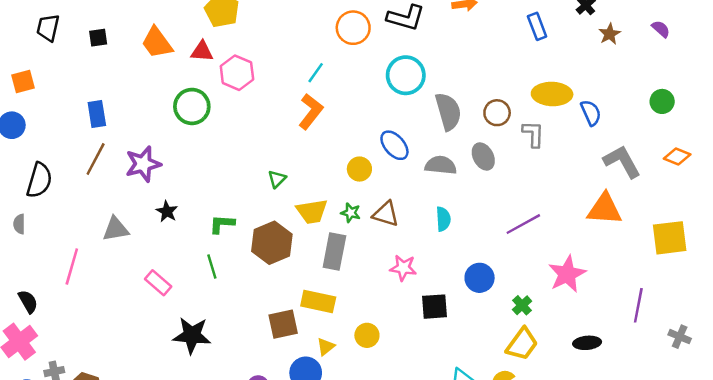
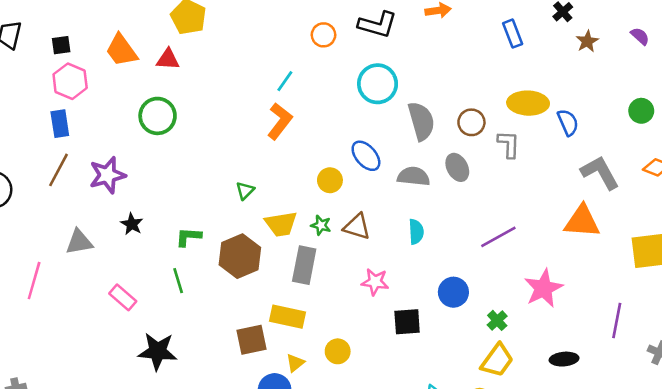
orange circle: (353, 28) -> (324, 35), size x0.7
pink hexagon: (237, 73) -> (70, 81), moved

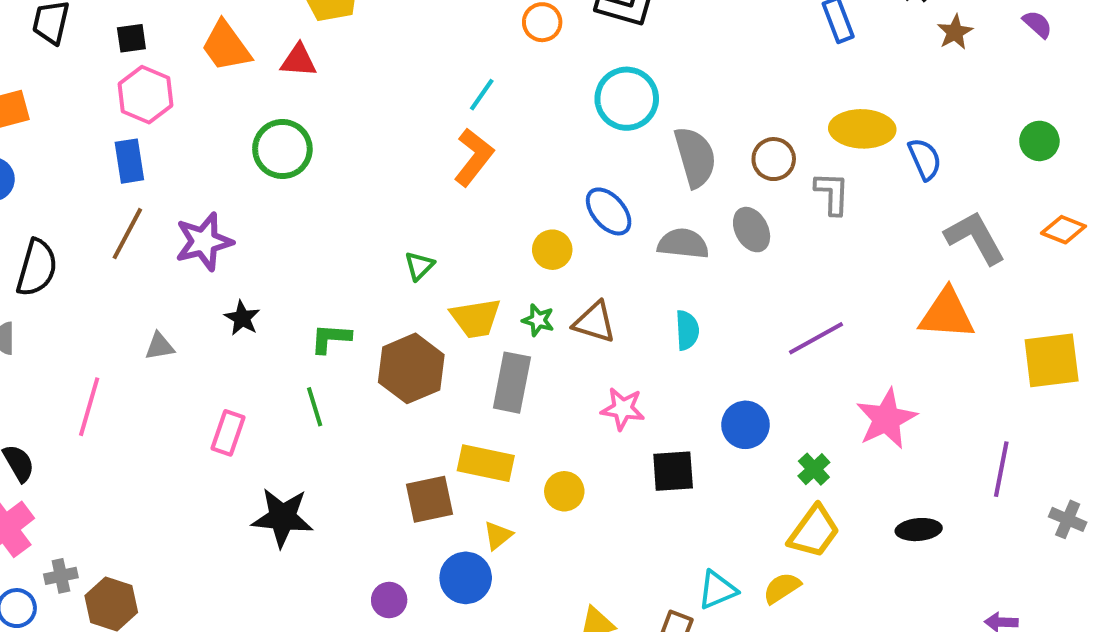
gray triangle: (79, 242) -> (160, 346), size x0.7
pink rectangle: (123, 297) -> (228, 433), turned 68
yellow circle: (338, 351) -> (564, 491), moved

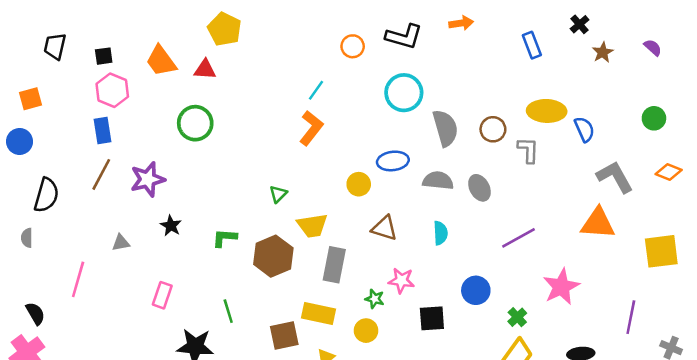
blue ellipse: (609, 211) -> (393, 161), turned -56
gray ellipse: (752, 230) -> (480, 188), moved
green star: (538, 320) -> (375, 299), moved
green line: (315, 407) -> (228, 311), moved

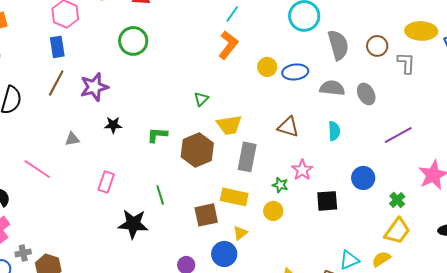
yellow circle: (359, 184) -> (267, 67), moved
black star: (171, 226) -> (113, 125), turned -30
pink line: (78, 279) -> (37, 169), turned -72
pink star: (401, 281) -> (302, 170), turned 30

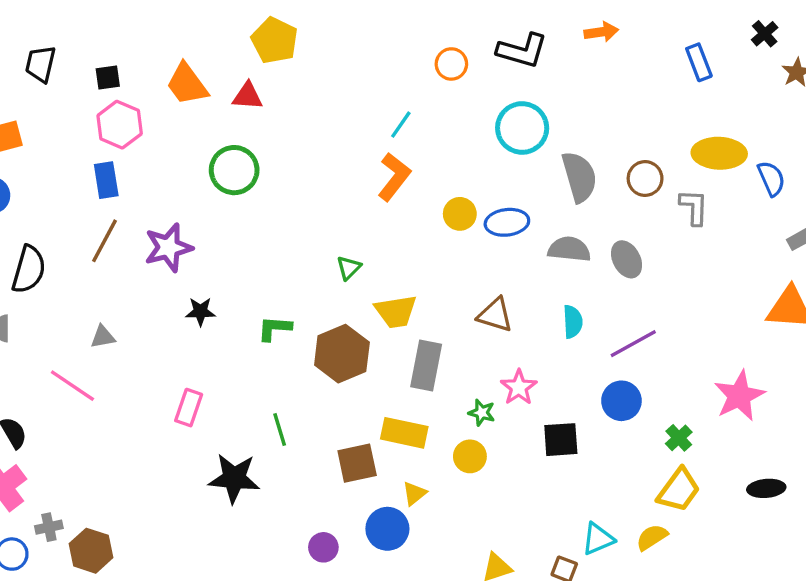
purple line: (398, 135) -> (633, 344), moved
gray triangle: (72, 139) -> (103, 337), moved

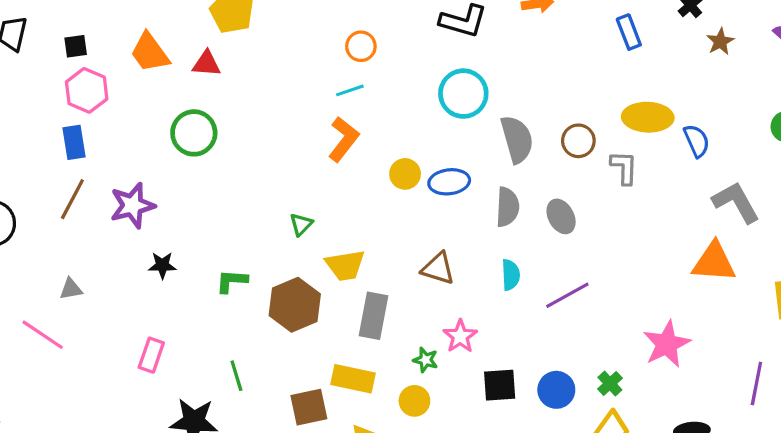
orange circle: (451, 64) -> (361, 46), moved
cyan line: (401, 125) -> (350, 90), turned 36
gray semicircle: (569, 249) -> (507, 207), turned 87
blue circle: (621, 401) -> (556, 390), moved

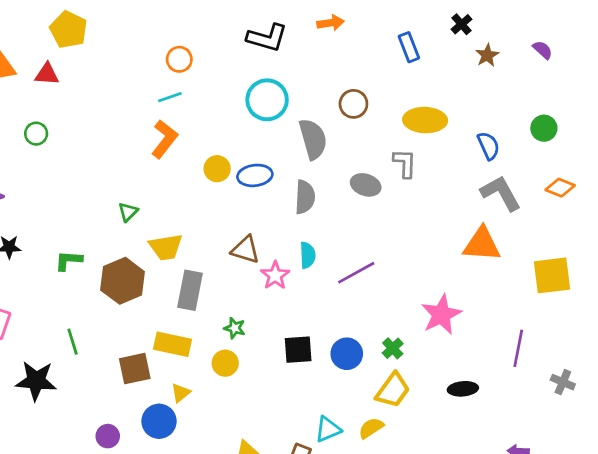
green circle: (194, 133) -> (36, 134), size x0.6
brown circle: (578, 141) -> (353, 104), moved
blue semicircle: (697, 141) -> (489, 146), moved
gray ellipse: (561, 216) -> (366, 185), moved, turned -44
pink star: (460, 336) -> (275, 275), moved

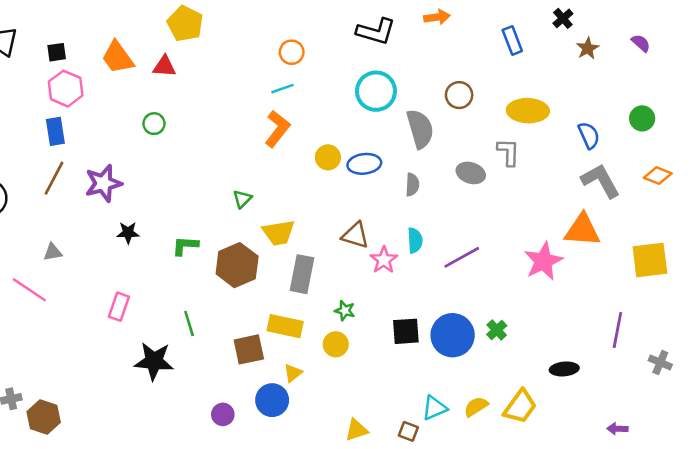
gray semicircle: (305, 197) -> (412, 185), size x0.7
pink star: (441, 315) -> (543, 261), moved
blue circle: (347, 354) -> (453, 335), size x1.4
yellow trapezoid: (393, 390) -> (520, 407), moved

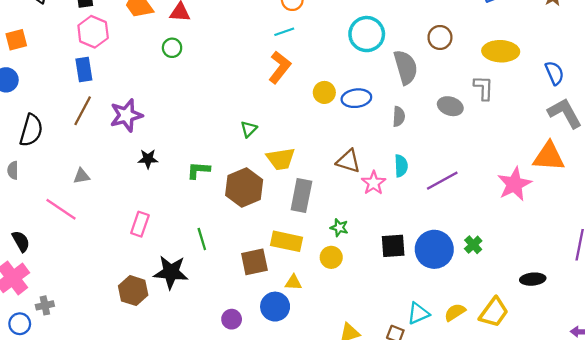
green circle: (154, 124) -> (172, 48), moved
yellow triangle: (293, 373) -> (293, 283), turned 42
brown hexagon: (44, 417) -> (133, 291), moved

